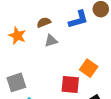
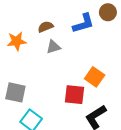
orange star: (17, 36) -> (17, 41), turned -30
gray square: (16, 82) -> (15, 92), turned 30

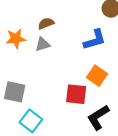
blue L-shape: (83, 23) -> (95, 40), moved
gray triangle: (53, 47) -> (42, 44), moved

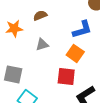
gray triangle: (42, 44) -> (42, 44), moved
orange square: (97, 76) -> (75, 53), moved

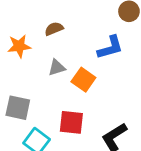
orange square: (75, 53) -> (83, 80), moved
red square: (66, 76) -> (71, 122), moved

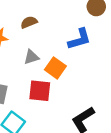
red square: (71, 122) -> (40, 91), moved

